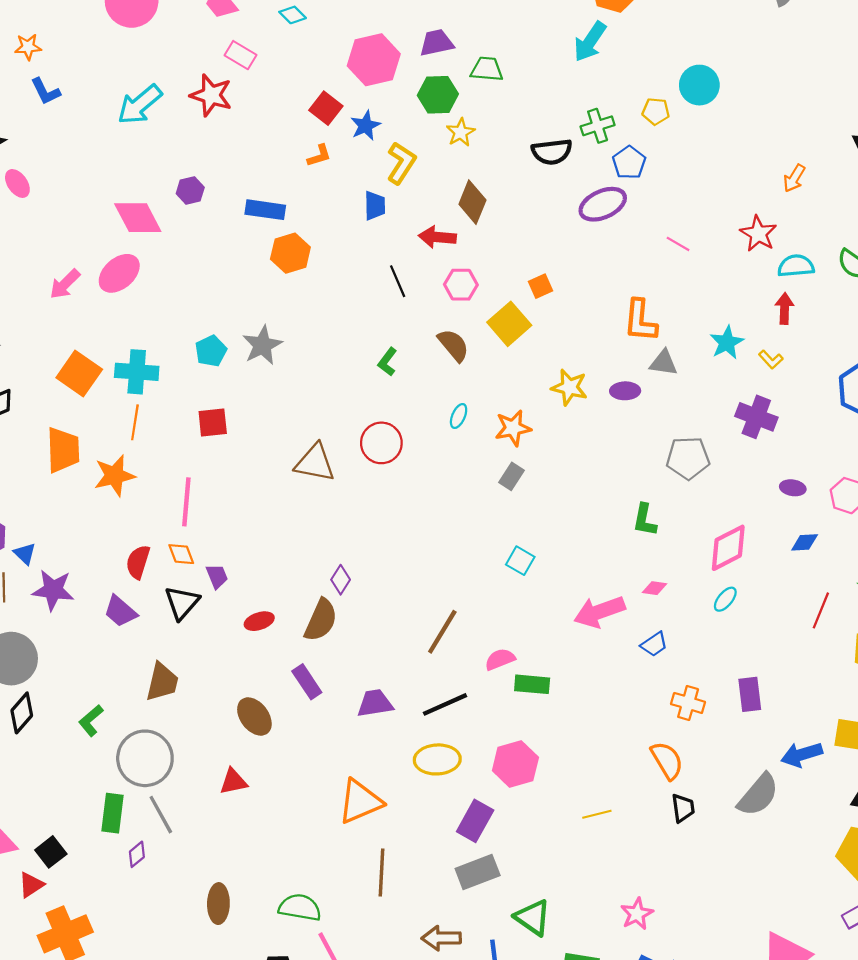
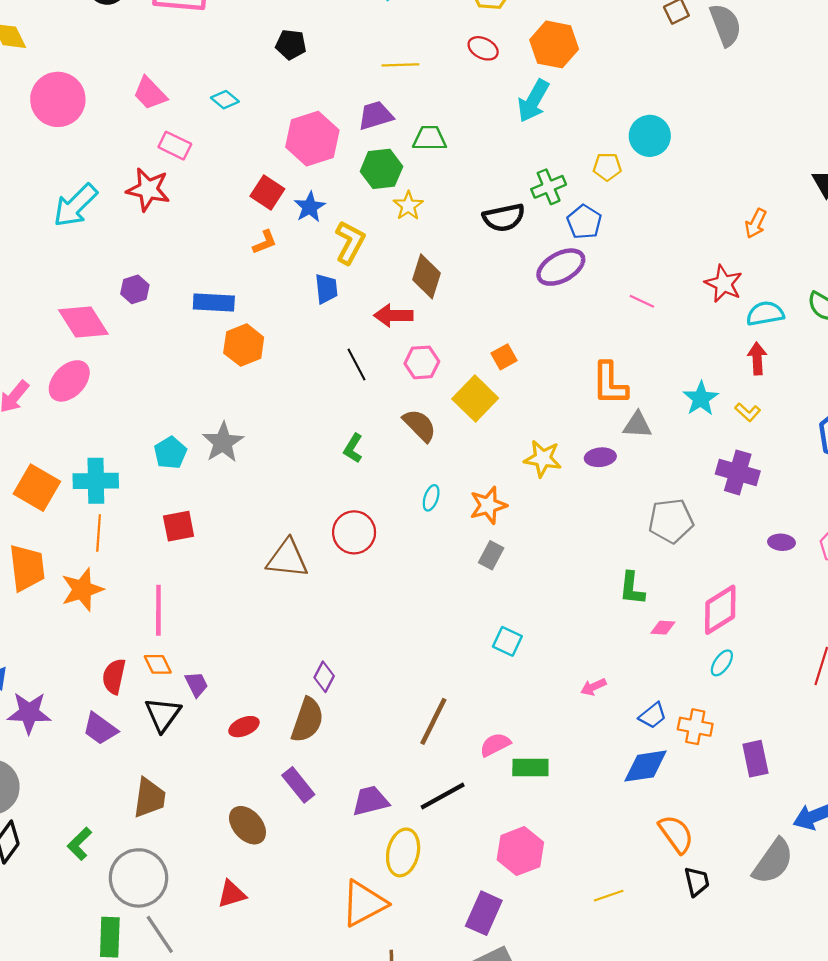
blue diamond: (805, 542) -> (646, 766), moved, size x1.6
pink diamond: (655, 588) -> (663, 628), moved
pink arrow: (599, 612) -> (593, 687), size x0.5
orange cross: (688, 703) -> (695, 727), moved
yellow ellipse: (437, 759) -> (403, 852), moved, turned -69

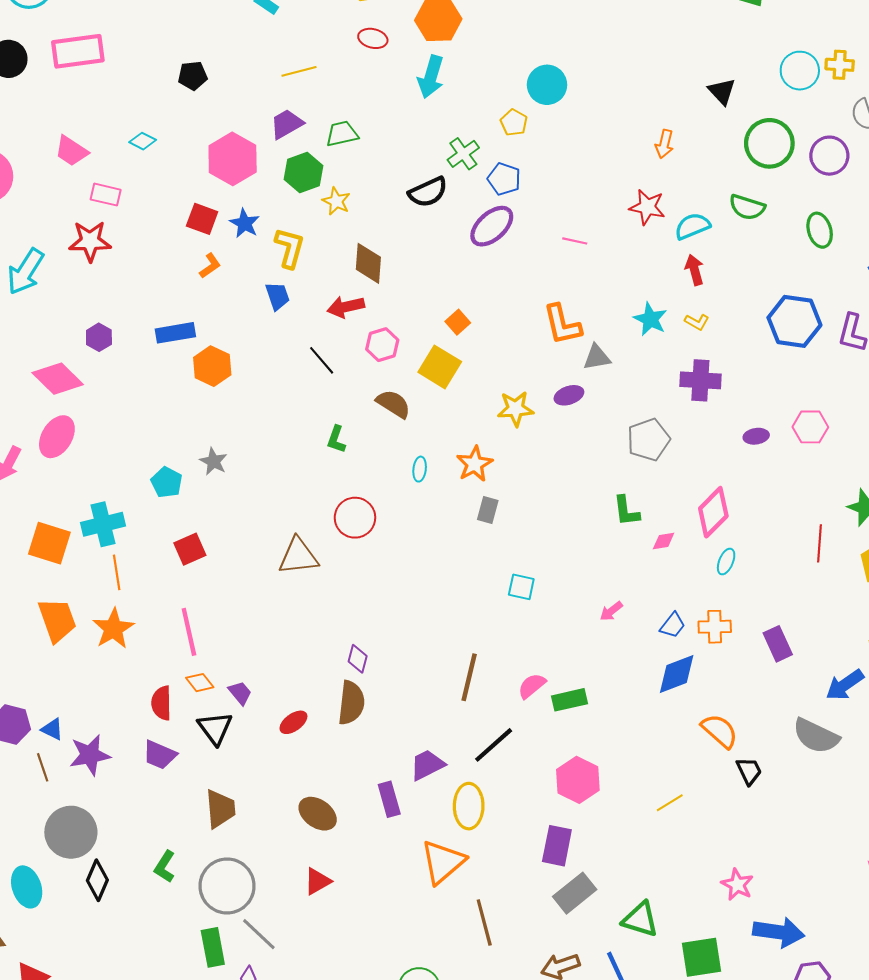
yellow pentagon: (607, 167) -> (514, 123), turned -30
gray star: (223, 442) -> (213, 461), size x0.7
purple rectangle: (298, 785) -> (389, 799), moved, turned 36
gray semicircle: (773, 861) -> (816, 736), turned 93

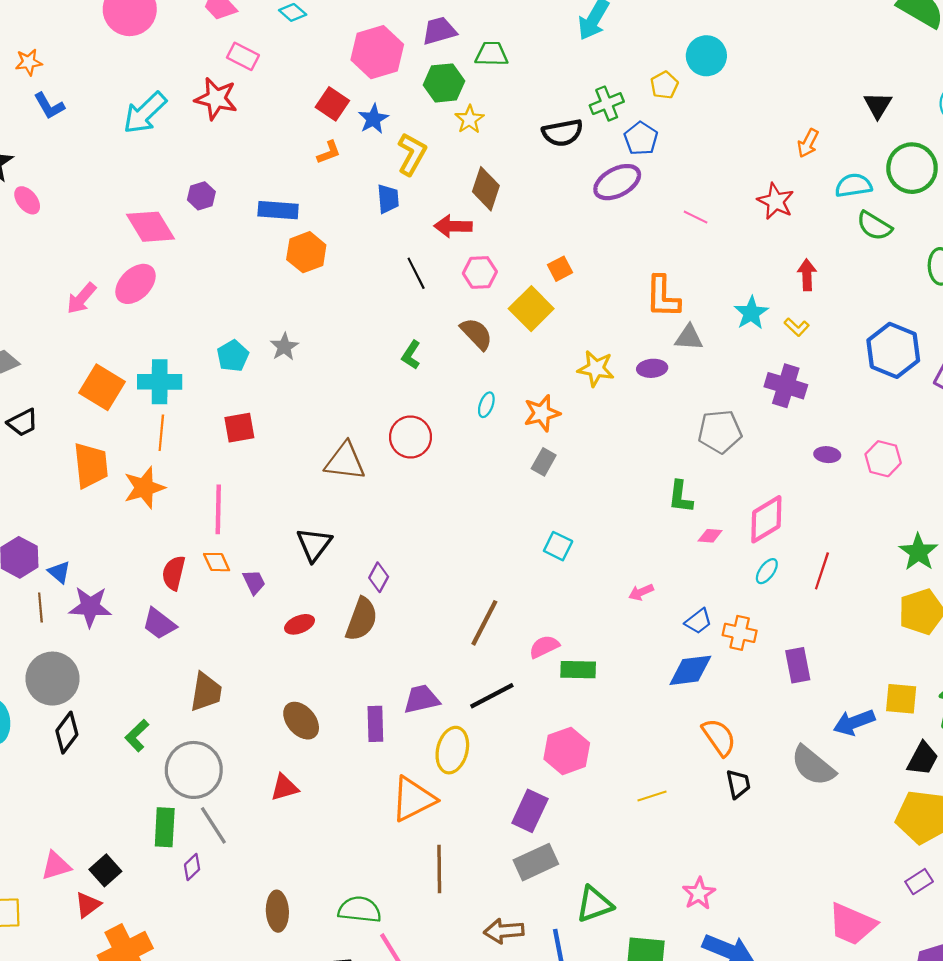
cyan semicircle: (692, 226) -> (853, 185), moved
red line: (820, 543) -> (822, 571), moved
black triangle: (215, 728) -> (314, 544), moved
green triangle: (640, 919) -> (594, 904), turned -51

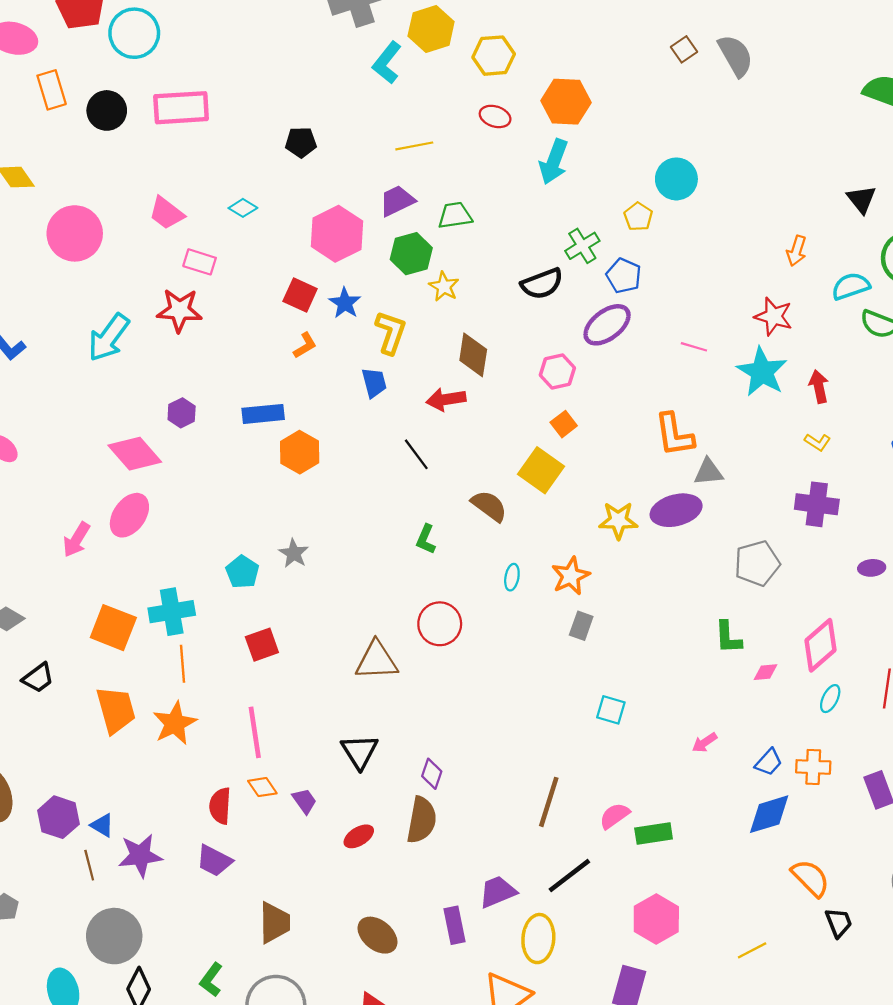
pink hexagon: (480, 272) -> (557, 372), moved
cyan star: (751, 313) -> (762, 372), moved, size x1.4
purple ellipse: (652, 368) -> (676, 510), size x1.6

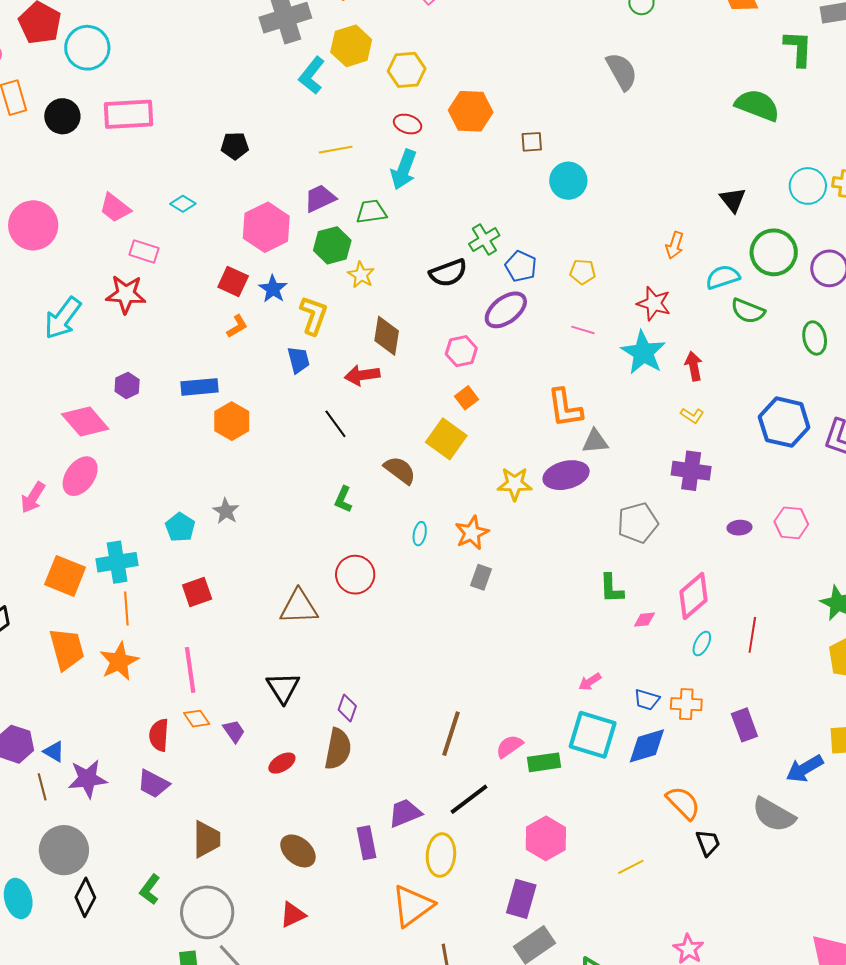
brown square: (684, 49) -> (532, 142), moved, turned 30
cyan arrow: (554, 162) -> (404, 170), moved
yellow pentagon: (638, 217) -> (583, 272), moved, turned -30
cyan square: (611, 710) -> (593, 735), moved, size x1.8
blue trapezoid: (769, 762) -> (647, 700), turned 64

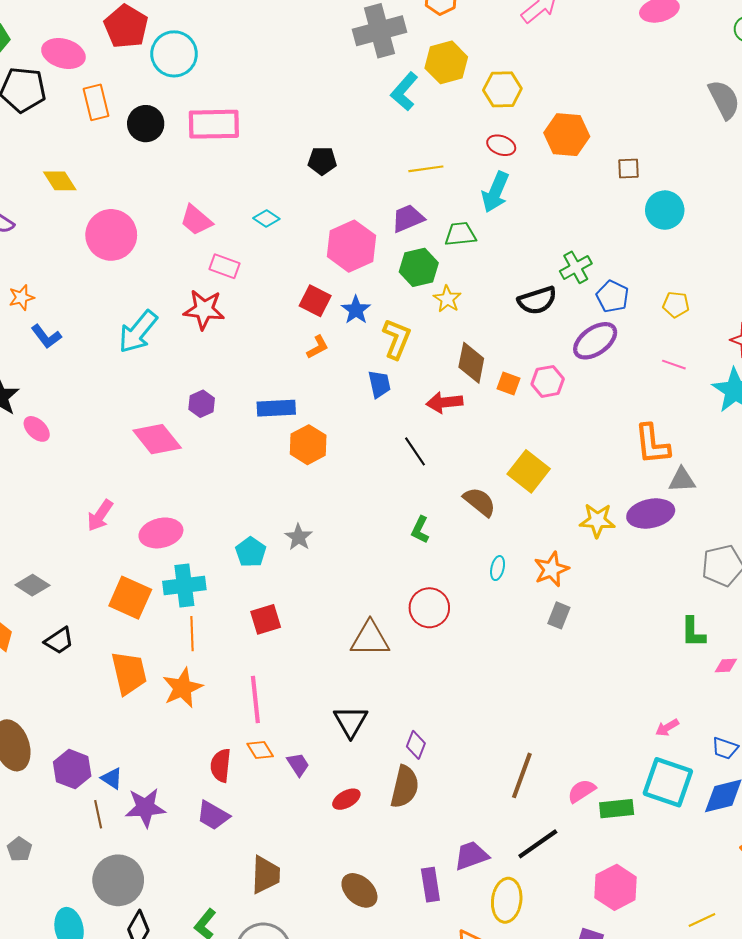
orange square: (467, 398) -> (509, 384), moved, turned -35
pink ellipse: (80, 476) -> (161, 533), moved, turned 39

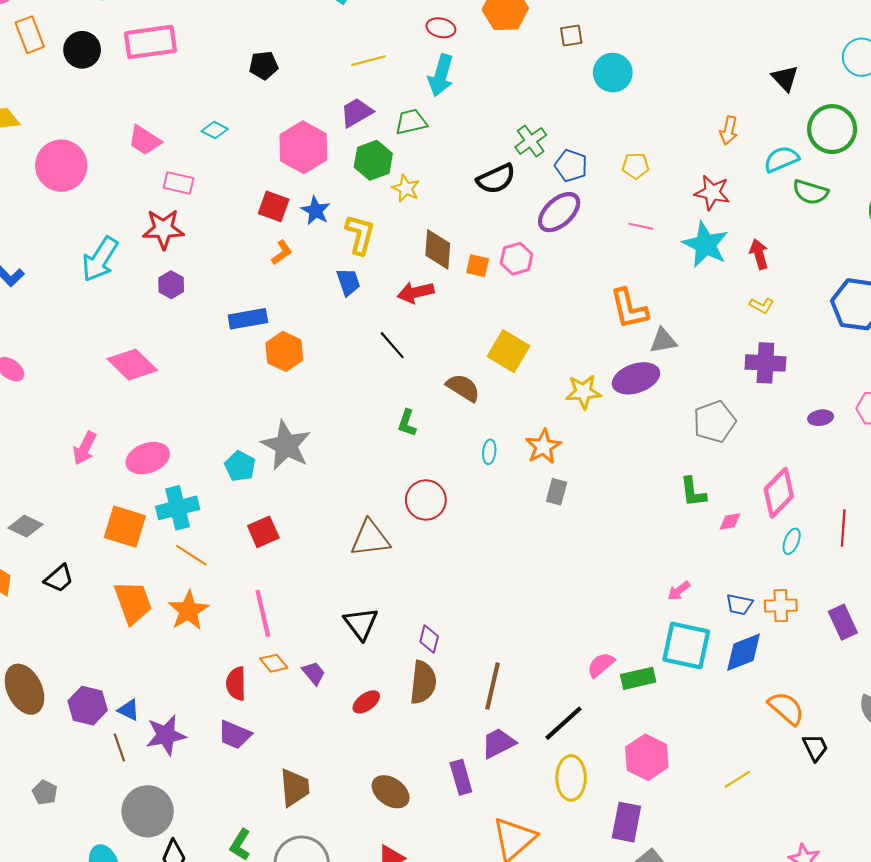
purple hexagon: (202, 404) -> (171, 285), moved
gray star: (299, 537) -> (286, 445), size x1.8
orange line: (192, 634) -> (191, 555), turned -48
brown line: (522, 775) -> (492, 686), moved
yellow ellipse: (507, 900) -> (571, 778), moved

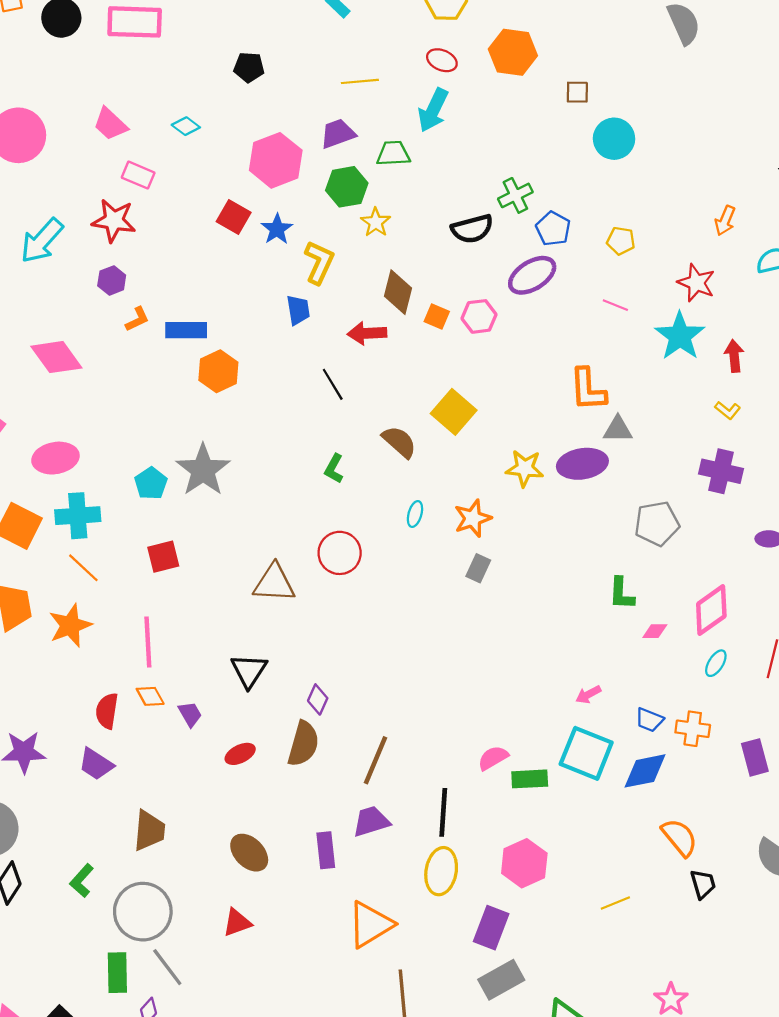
orange L-shape: (282, 253) -> (137, 319), moved
black line: (564, 723) -> (443, 812), turned -54

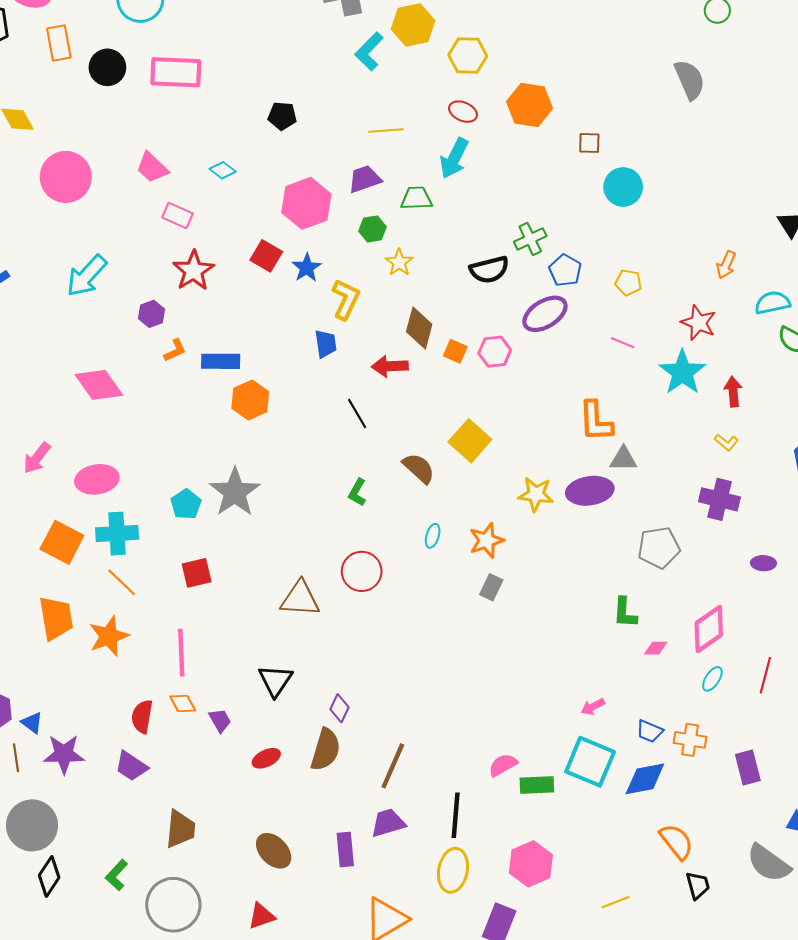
green hexagon: (347, 187) -> (372, 229), size x0.7
red star: (114, 221) -> (194, 271), moved, turned 30

